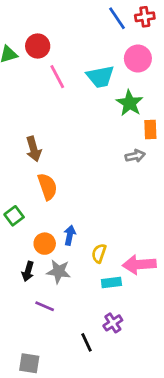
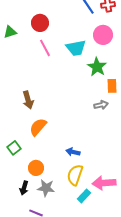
red circle: (38, 46) -> (40, 23), moved
orange semicircle: (47, 187) -> (38, 127), turned -120
blue arrow: (70, 235) -> (73, 152), moved, turned -88
yellow semicircle: (99, 253) -> (75, 175), size x1.5
cyan rectangle: (111, 283) -> (84, 196), turned -40

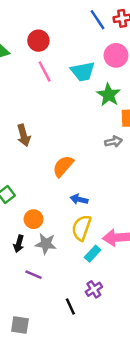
orange semicircle: (38, 127) -> (63, 166), moved

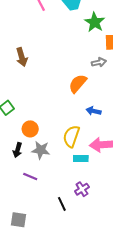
orange semicircle: (63, 166) -> (78, 84), moved
blue arrow: (79, 199) -> (94, 111), moved
cyan rectangle: (93, 254) -> (81, 159), turned 48

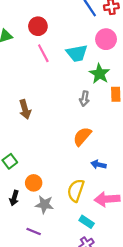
gray arrow: (99, 62) -> (84, 99), moved, turned 112
black arrow: (17, 150) -> (14, 198), moved
cyan rectangle: (81, 159) -> (87, 222), moved, turned 32

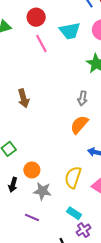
cyan trapezoid: (77, 53) -> (70, 31), moved
gray arrow: (84, 99) -> (82, 98), moved
cyan rectangle: (87, 222) -> (74, 213), moved

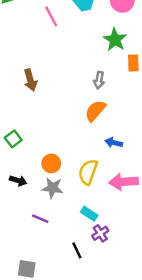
orange circle: (32, 170) -> (51, 163), moved
black arrow: (13, 185) -> (18, 181), turned -88

